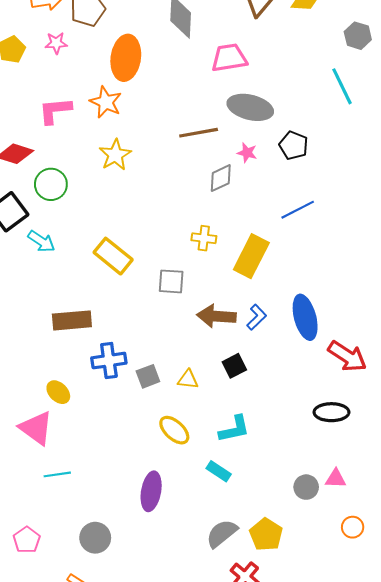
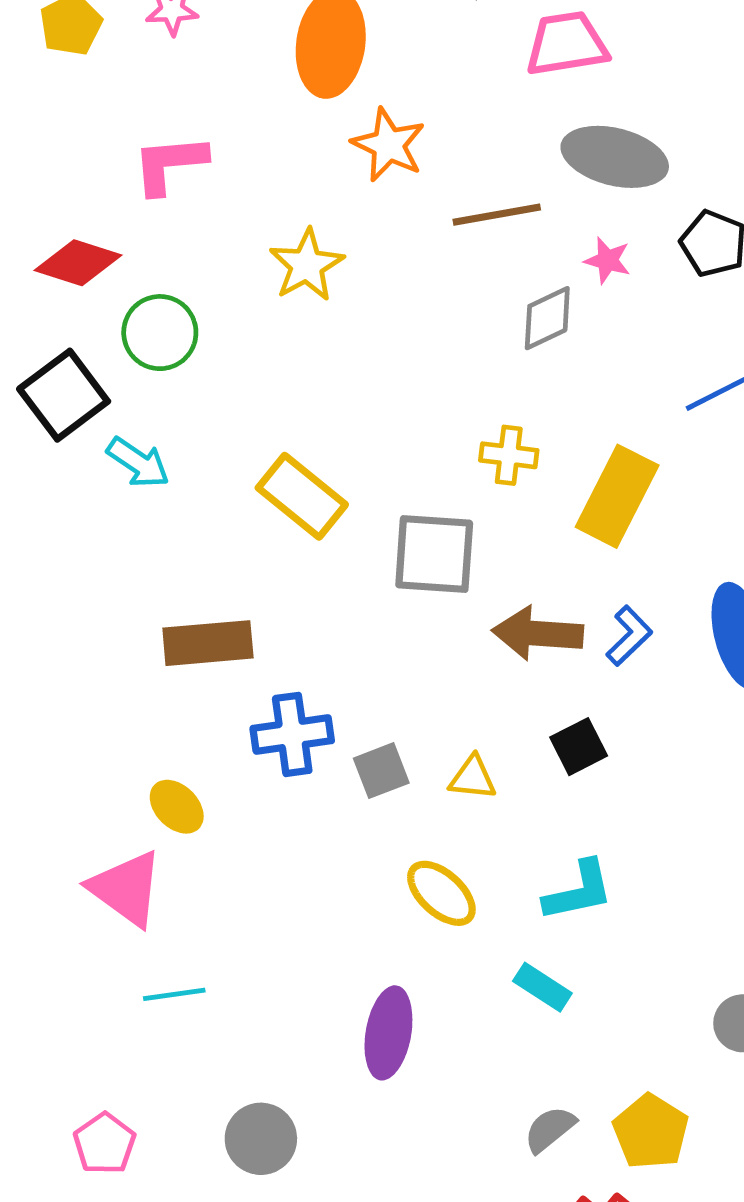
orange star: (106, 102) -> (388, 145), moved
gray square: (171, 281) -> (434, 554), size x1.4
gray semicircle: (222, 533) -> (550, 1129), size x0.7

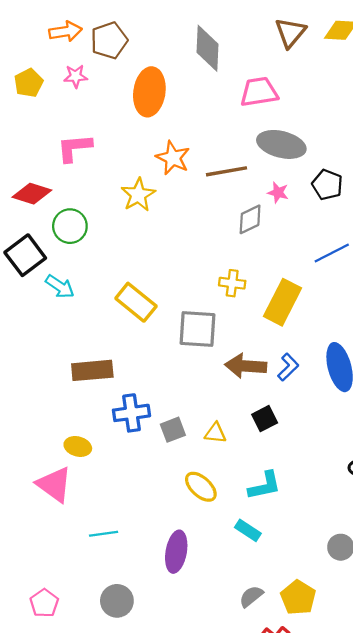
orange star: (388, 145) -> (173, 158), moved
yellow ellipse: (177, 807) -> (78, 446), turned -30
cyan line: (174, 994) -> (104, 534), moved

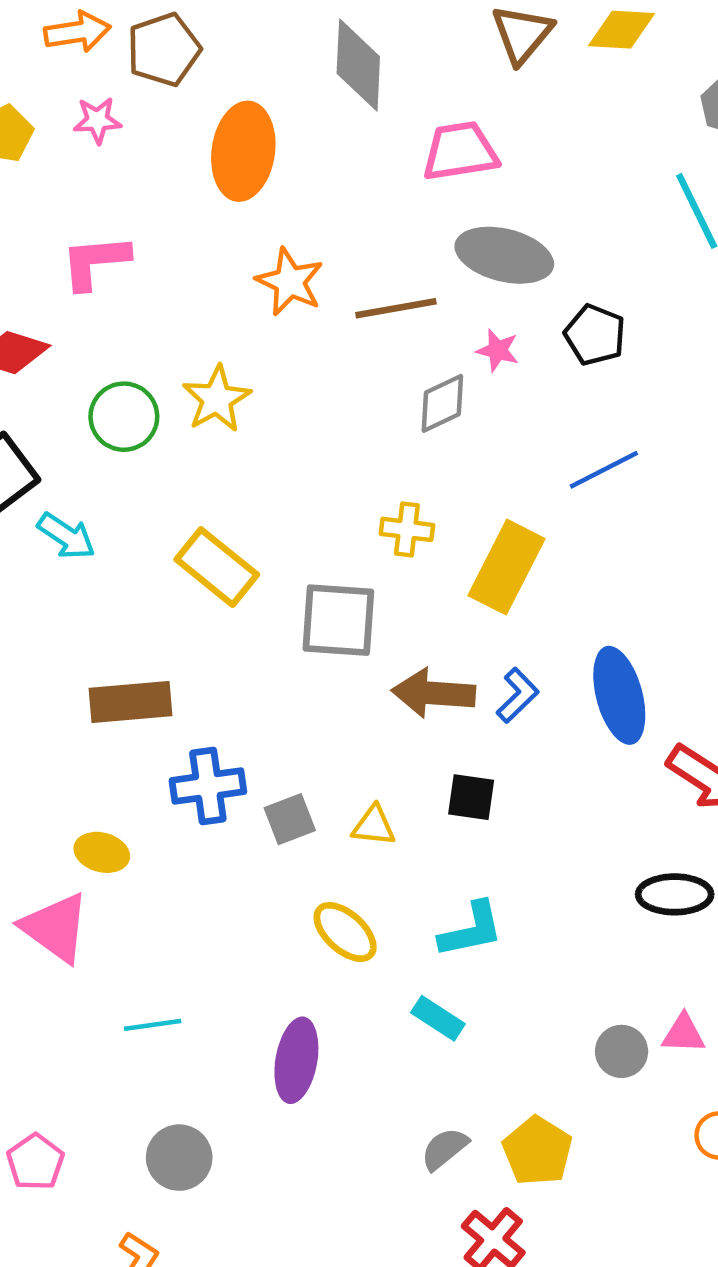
yellow star: (138, 195) -> (217, 399), moved
green circle: (70, 226) -> (124, 417), moved
black square: (265, 419) -> (471, 797), turned 35

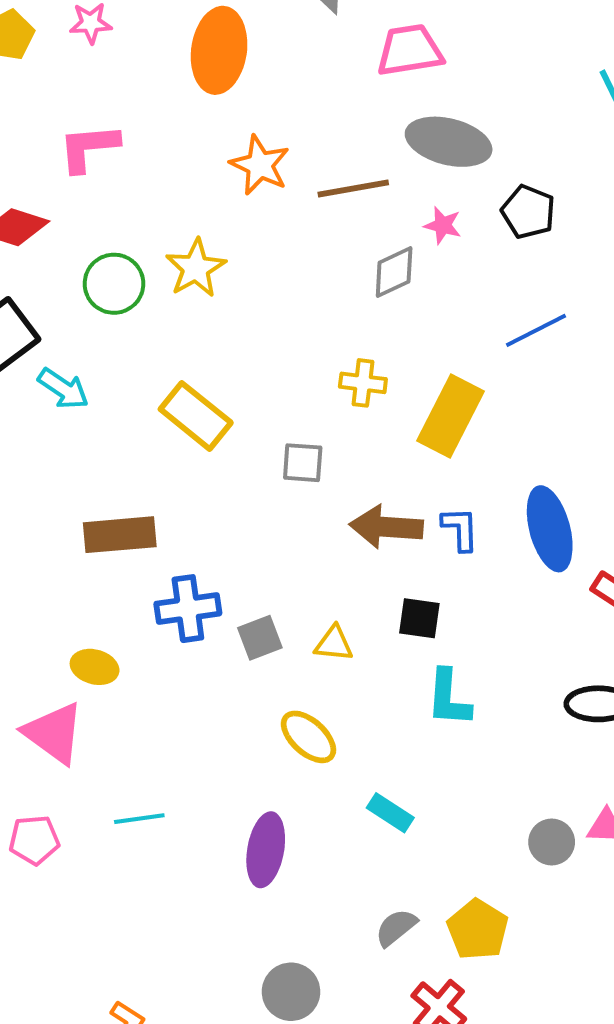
gray square: (338, 620) -> (303, 463), size x0.6
blue L-shape: (518, 695) -> (460, 529), turned -48
cyan L-shape: (471, 930) -> (449, 698), moved, turned 106
gray circle: (179, 1158) -> (291, 992), moved
pink pentagon: (35, 1162) -> (34, 840), moved, turned 30

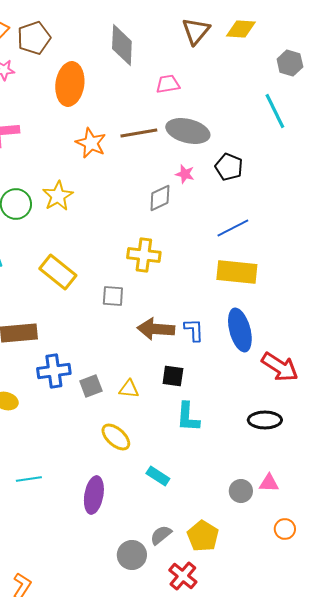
pink trapezoid: (410, 50) -> (168, 84), size x0.7
brown line: (353, 188) -> (139, 133), moved
yellow cross: (363, 383) -> (144, 255), size x1.4
yellow rectangle: (450, 416) -> (237, 272), moved, turned 69
gray circle: (291, 992) -> (132, 555), moved

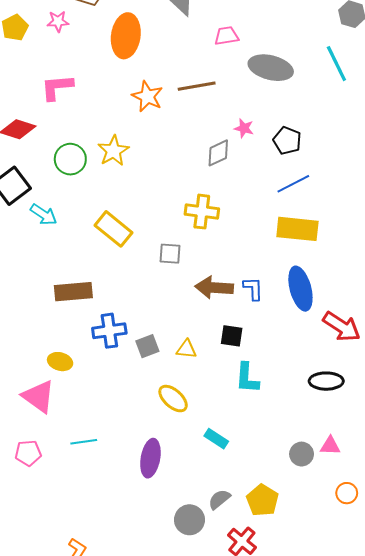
gray ellipse: (188, 131) -> (271, 68), moved
black pentagon: (229, 167) -> (287, 141), moved

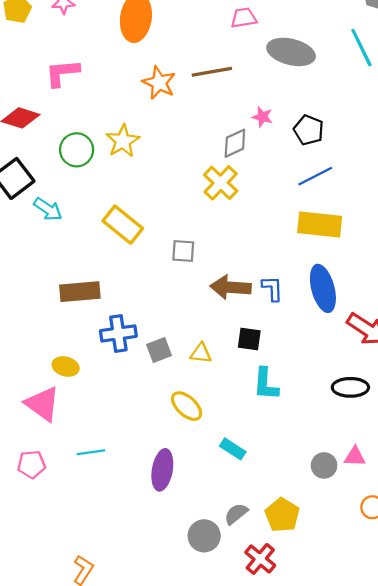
yellow cross: (202, 212) -> (221, 183), moved, turned 36

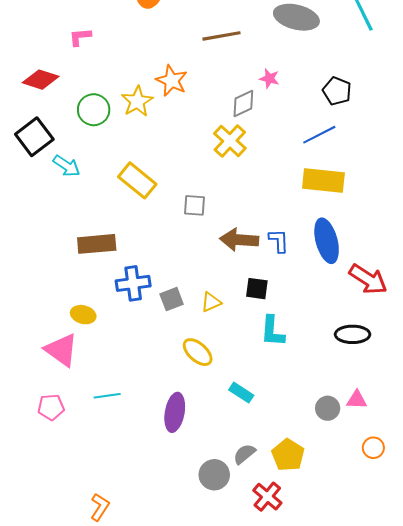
pink L-shape: (62, 73) -> (80, 37), size x0.7
orange star: (159, 83) -> (172, 81), moved
black pentagon: (309, 130) -> (337, 91), moved
yellow triangle: (201, 353) -> (211, 302), turned -30

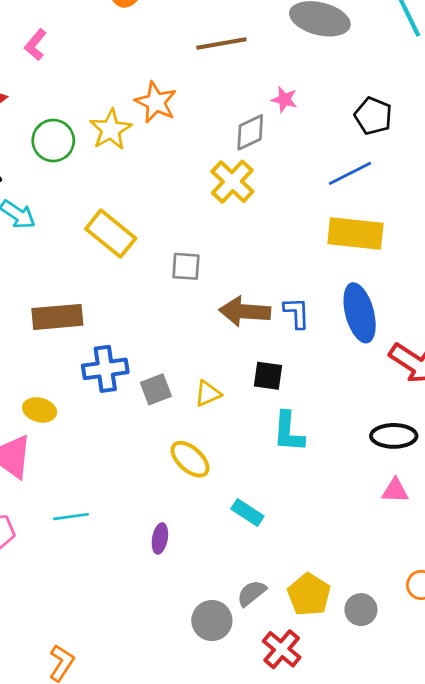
pink L-shape: (80, 37) -> (35, 45), turned -45
pink triangle: (357, 400) -> (395, 491), moved
gray circle: (328, 408) -> (361, 610), moved
purple ellipse: (175, 412) -> (160, 538), size x0.6

